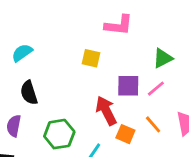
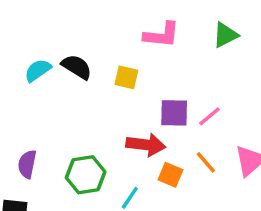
green triangle: (163, 58) -> (225, 35), moved
black semicircle: (29, 93) -> (77, 67), moved, turned 140
red arrow: (106, 111) -> (146, 145), turned 124

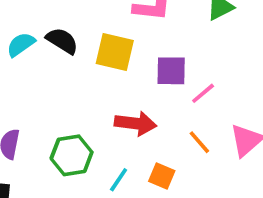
yellow square: (126, 77) -> (115, 52), size x1.5
purple square: (174, 113) -> (171, 71), moved
orange square: (171, 175) -> (162, 176), moved

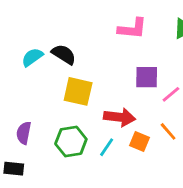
yellow square: (115, 52) -> (78, 91), moved
orange square: (162, 176) -> (140, 141), moved
cyan line: (119, 180) -> (107, 147), moved

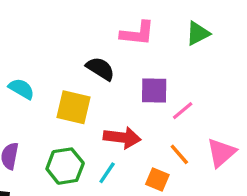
black semicircle: (64, 54) -> (100, 69), moved
cyan semicircle: (32, 57) -> (21, 89), moved, turned 65
orange square: (140, 141) -> (157, 179), moved

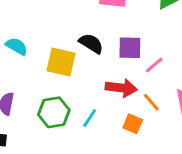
black semicircle: (100, 69) -> (91, 43), moved
red arrow: (122, 137) -> (121, 88), moved

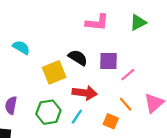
cyan semicircle: (17, 46) -> (21, 47), moved
yellow square: (61, 62) -> (54, 72), turned -35
red arrow: (121, 88) -> (85, 93), moved

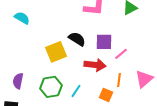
cyan semicircle: (21, 47) -> (22, 18), moved
red arrow: (85, 93) -> (95, 65), moved
orange line: (126, 104) -> (119, 80), turned 48

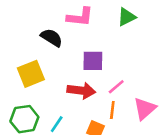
black semicircle: (77, 39) -> (52, 38), moved
pink line: (121, 54) -> (116, 87), moved

